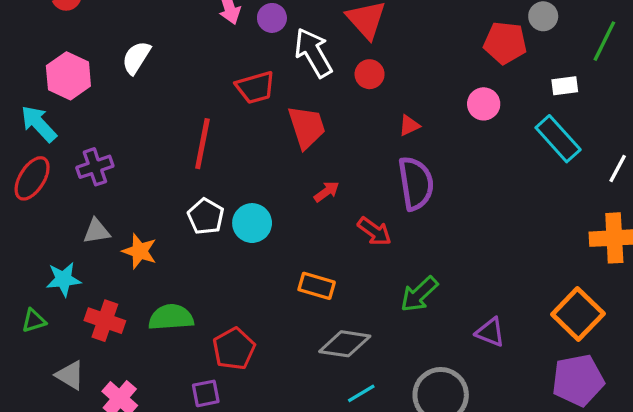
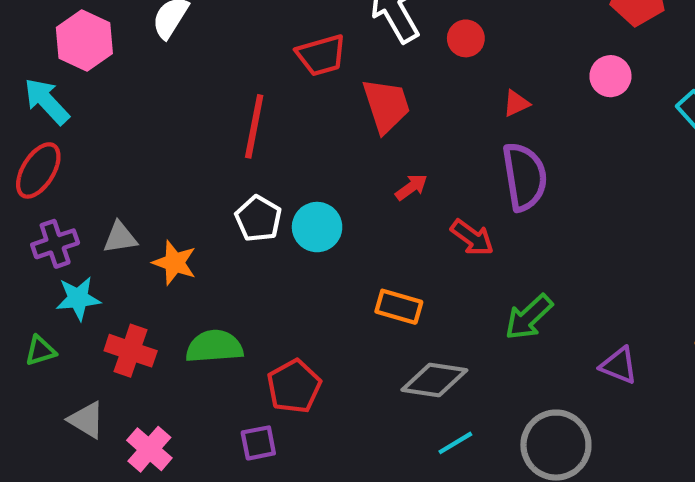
purple cross: (95, 167) -> (55, 244), moved

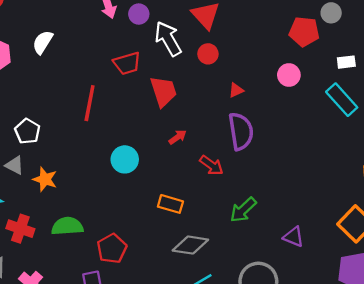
white pentagon: (258, 219) -> (27, 131), moved
gray triangle: (120, 238) -> (14, 165), turned 36

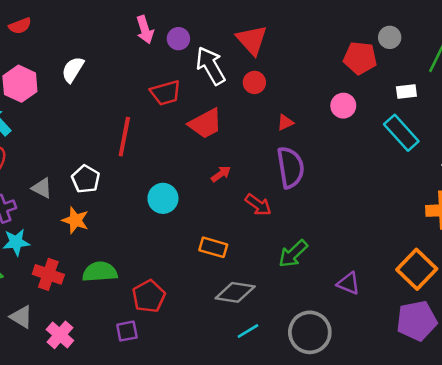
red trapezoid: (163, 91) -> (205, 124), turned 80
white pentagon: (27, 131) -> (86, 179), moved
gray triangle: (14, 165) -> (42, 188), moved

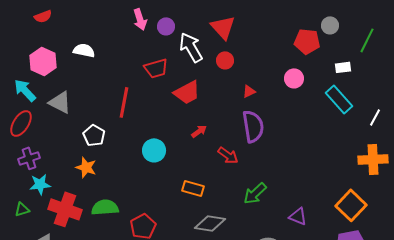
white semicircle: (73, 70) -> (84, 50), turned 70
gray triangle: (42, 188) -> (60, 102), moved, size x1.4
red cross: (48, 274) -> (65, 209), size x1.4

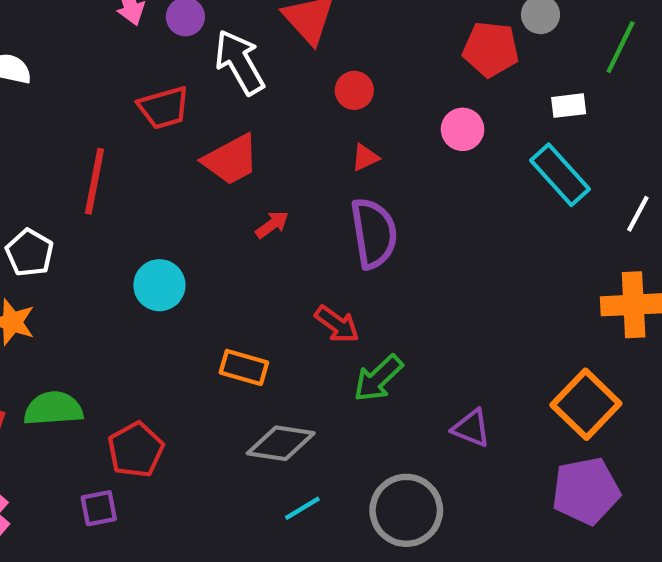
red circle: (225, 60) -> (354, 90), moved
red arrow: (199, 131) -> (272, 225), moved
red arrow: (228, 155) -> (337, 324), moved

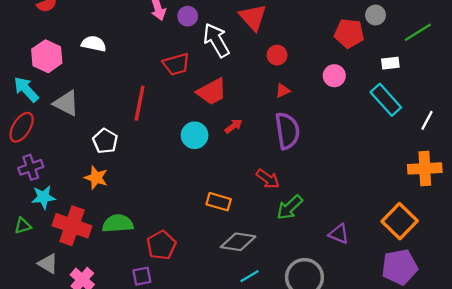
green line: (621, 47) -> (418, 32), turned 32
cyan circle: (159, 285) -> (195, 135), moved

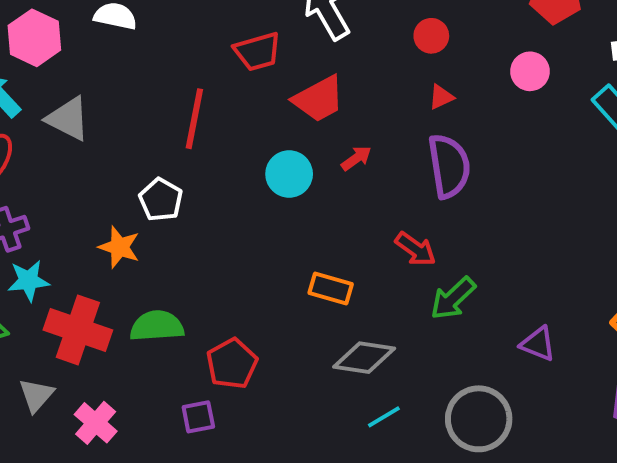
white pentagon: (105, 141) -> (161, 200), moved
gray triangle: (48, 264) -> (36, 395), turned 40

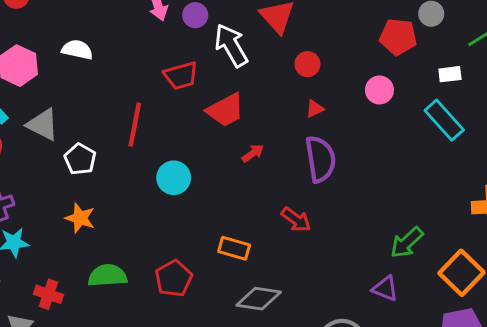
cyan circle: (289, 174) -> (174, 178), moved
white pentagon: (161, 200) -> (80, 159), moved
green arrow: (453, 298) -> (407, 243), moved
red cross: (78, 330) -> (48, 294), moved, size x0.6
red pentagon: (232, 364) -> (174, 278), moved

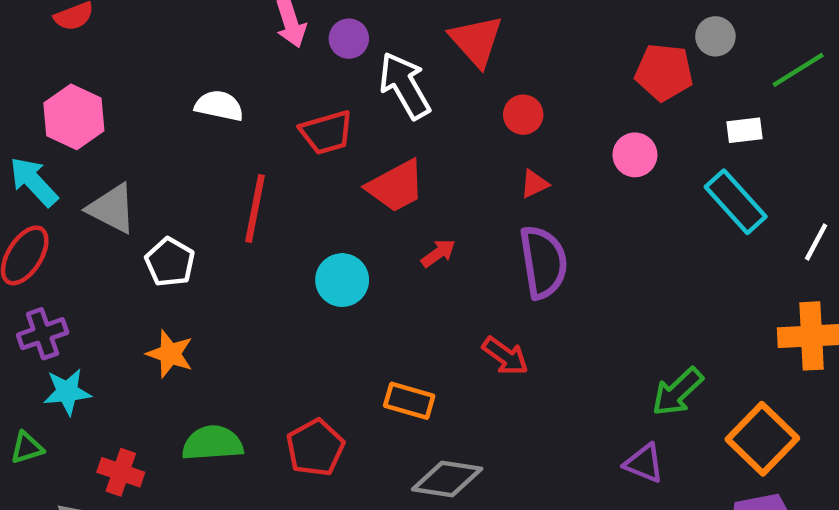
white semicircle: (77, 50) -> (219, 106), moved
cyan circle: (174, 178) -> (342, 280), moved

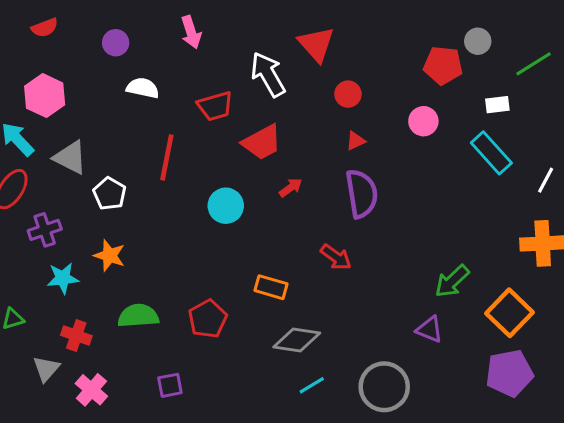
purple circle: (349, 39) -> (116, 43), moved
purple cross: (43, 334) -> (45, 230), moved
cyan star: (67, 392) -> (63, 278), moved

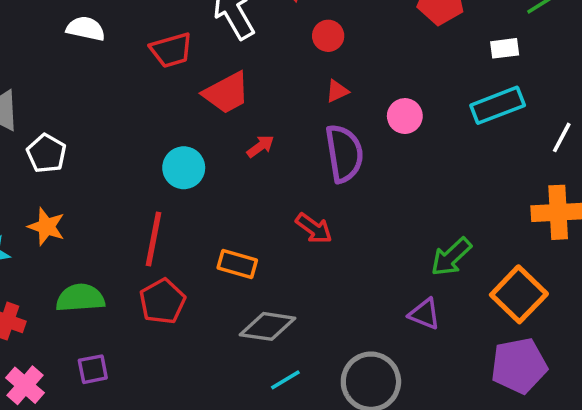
pink circle: (423, 121) -> (405, 116), moved
cyan rectangle: (491, 153) -> (498, 105), turned -69
red line: (167, 157) -> (153, 239), moved
purple square: (170, 385) -> (93, 369), moved

